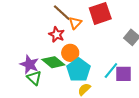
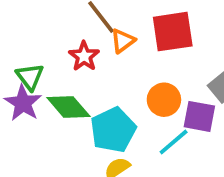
orange circle: (70, 53) -> (164, 100), moved
purple square: (124, 74) -> (199, 116), moved
green triangle: (34, 78) -> (30, 77), moved

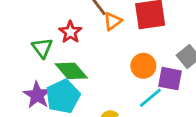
red star: (84, 56) -> (70, 32), moved
purple star: (23, 103) -> (37, 95), moved
cyan pentagon: (113, 130) -> (63, 96), moved

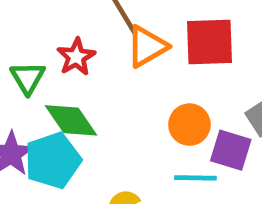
orange triangle: (112, 21) -> (147, 46), size x1.4
cyan line: (150, 98) -> (195, 178), turned 35

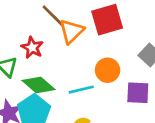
purple square: (231, 150) -> (138, 93), moved
cyan line: (195, 178) -> (81, 90), moved

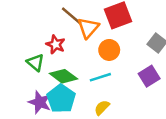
orange circle: (108, 70) -> (109, 50), moved
purple square: (138, 93) -> (149, 76), turned -30

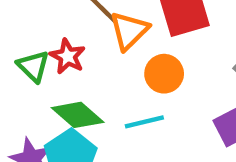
green triangle: (35, 63) -> (33, 66), moved

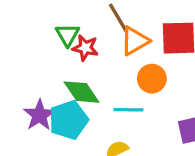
red star: (68, 56) -> (85, 48), turned -30
green triangle: (33, 66) -> (68, 35), moved

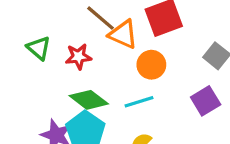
green triangle: (68, 35) -> (39, 48), moved
orange triangle: (135, 41) -> (123, 34), turned -48

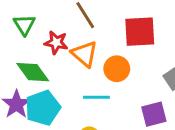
orange triangle: (123, 34) -> (84, 54), moved
green diamond: (89, 100) -> (33, 72), moved

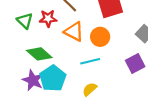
red star: (56, 43) -> (48, 18), moved

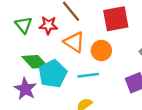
cyan pentagon: (53, 78) -> (53, 74), moved

